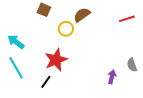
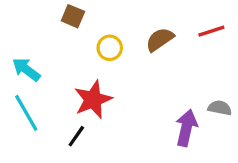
brown semicircle: (82, 15) -> (160, 39), moved
gray semicircle: (132, 65) -> (220, 108), turned 120
purple arrow: (112, 77) -> (186, 128), size x1.5

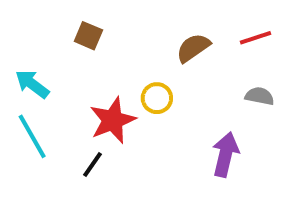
brown square: (73, 16) -> (88, 36), moved
yellow circle: (110, 48) -> (157, 98), moved
gray semicircle: (220, 108) -> (260, 96), moved

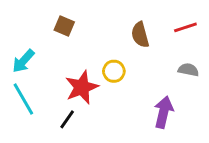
brown semicircle: (193, 48) -> (140, 35), turned -70
cyan arrow: (32, 84) -> (23, 61), turned -85

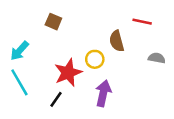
red line: (185, 27) -> (142, 22), moved, turned 30
brown semicircle: (140, 35) -> (117, 41), moved
purple arrow: (164, 112) -> (103, 93), moved

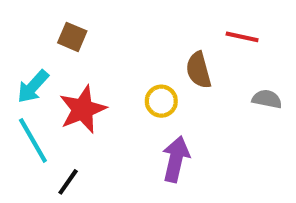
brown square: (53, 22) -> (72, 37), moved
red star: (68, 73) -> (83, 109), moved
black line: (56, 99) -> (68, 182), moved

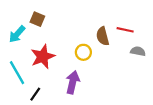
red line: (242, 37) -> (125, 30), moved
cyan arrow: (33, 87) -> (17, 34), moved
purple arrow: (176, 159) -> (73, 82), moved

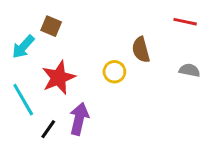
red line: (125, 30) -> (185, 22), moved
purple arrow: (73, 82) -> (79, 119), moved

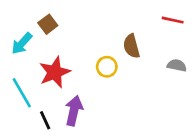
brown square: (51, 26) -> (48, 24), turned 30
black line: (48, 129) -> (45, 120), turned -60

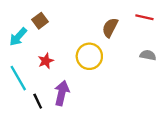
brown semicircle: (131, 46) -> (110, 28), moved, turned 42
yellow circle: (107, 67) -> (89, 56), size x1.5
red star: (55, 72) -> (46, 61), size x0.6

